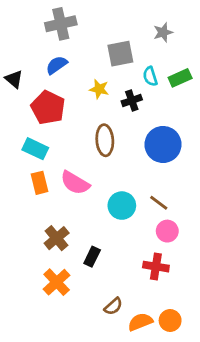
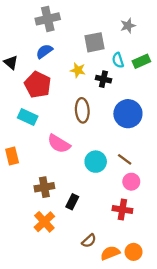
black cross: (132, 100) -> (103, 79), turned 32
orange rectangle: (40, 183) -> (12, 156), moved
brown cross: (57, 238) -> (44, 187), turned 30

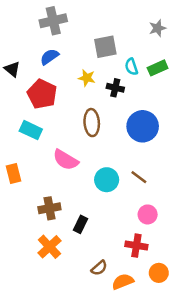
gray star: (128, 26) -> (158, 28), moved
pink circle: (131, 182) -> (148, 214), moved
red cross: (122, 210) -> (136, 246), moved
orange circle: (134, 252) -> (159, 273), moved

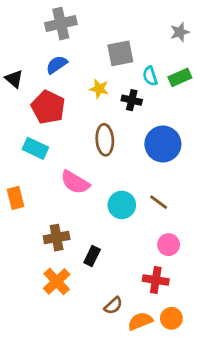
orange circle: (159, 273) -> (171, 318), moved

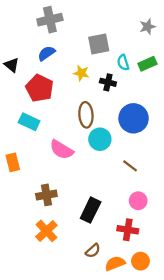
cyan circle: (122, 205) -> (100, 139), moved
black rectangle: (92, 256) -> (91, 210), moved, size x1.5

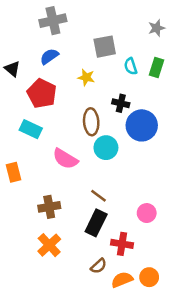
green rectangle: (147, 64) -> (157, 68), turned -48
black cross: (108, 82) -> (121, 103), moved
brown line: (130, 166) -> (99, 196), moved
red cross: (128, 230) -> (122, 244), moved

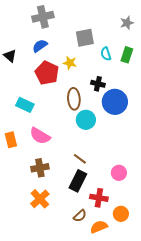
red pentagon: (42, 93) -> (47, 73), moved
pink semicircle: (65, 159) -> (40, 136), moved
orange circle: (149, 277) -> (121, 214), moved

